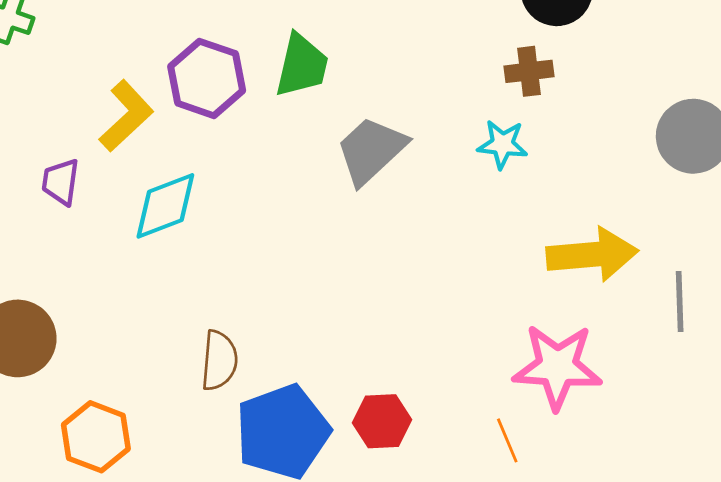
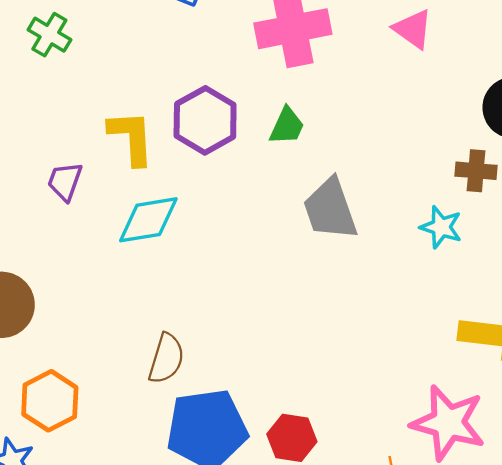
green trapezoid: (302, 65) -> (287, 126), size x0.7
yellow L-shape: (126, 116) -> (131, 138), turned -62
gray trapezoid: (371, 150) -> (330, 209), turned -78

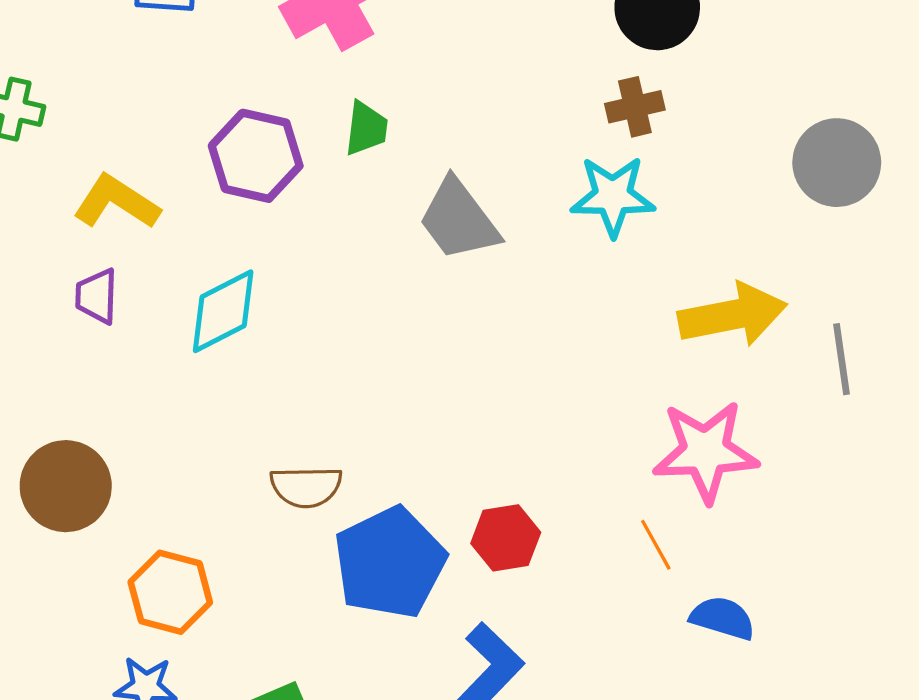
yellow L-shape: (131, 138) -> (116, 202), moved, turned -36
cyan star: (441, 227) -> (613, 196), size x1.4
brown semicircle: (166, 358) -> (306, 487), turned 90

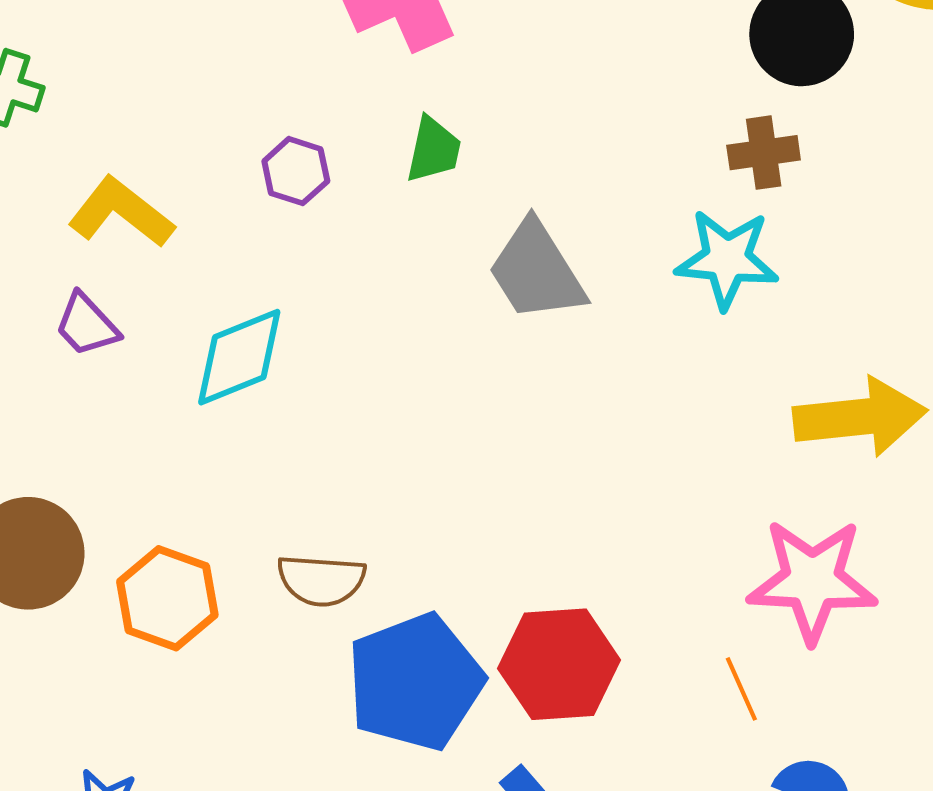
purple hexagon: (256, 156) -> (296, 171), size x0.6
purple trapezoid: (97, 296) -> (87, 325), turned -50
red hexagon: (506, 538) -> (559, 664), size x1.4
orange hexagon: (170, 592) -> (167, 598), moved

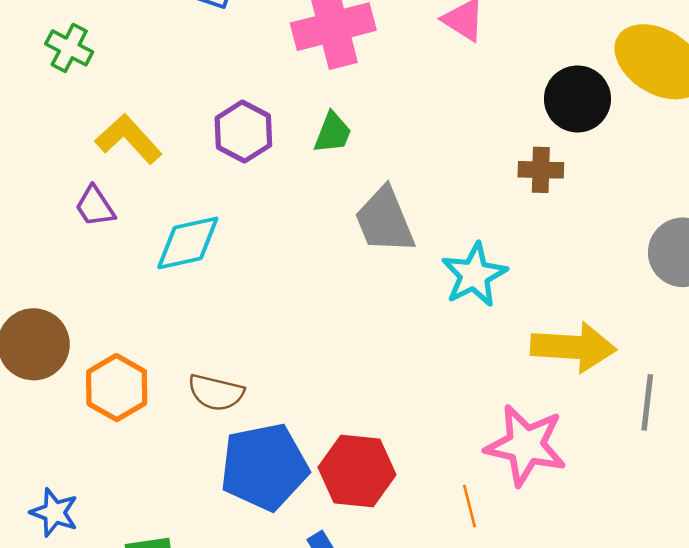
purple hexagon: (296, 171) -> (243, 132), size x1.4
cyan star: (727, 259) -> (474, 275), moved, turned 30

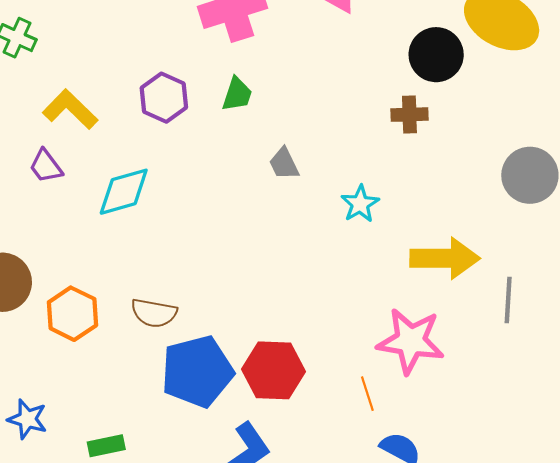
gray trapezoid: (385, 220) -> (284, 164), size x0.6
cyan star: (474, 275) -> (360, 204), size x0.7

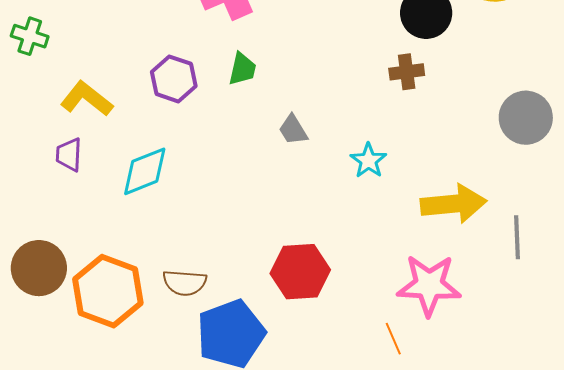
purple trapezoid: (46, 166) -> (69, 155), turned 45
orange hexagon: (72, 314) -> (108, 291), size x1.4
red hexagon: (274, 370) -> (300, 272), moved

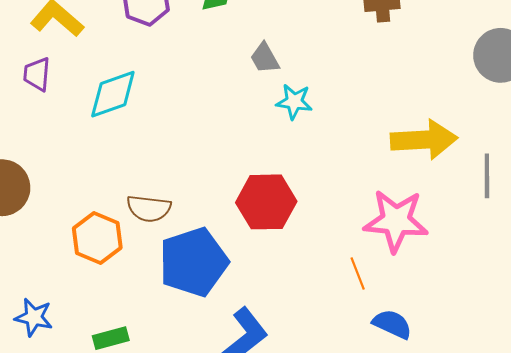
cyan star: (368, 161) -> (294, 102), moved, turned -30
orange hexagon: (108, 291) -> (97, 238), moved, size x0.7

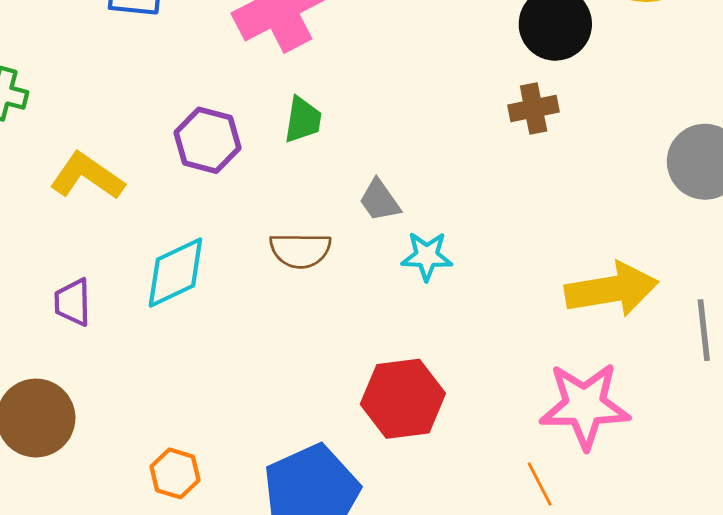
purple trapezoid: (37, 74) -> (73, 302), moved
brown semicircle: (149, 208) -> (300, 250), moved
orange hexagon: (97, 238) -> (175, 473), size x0.7

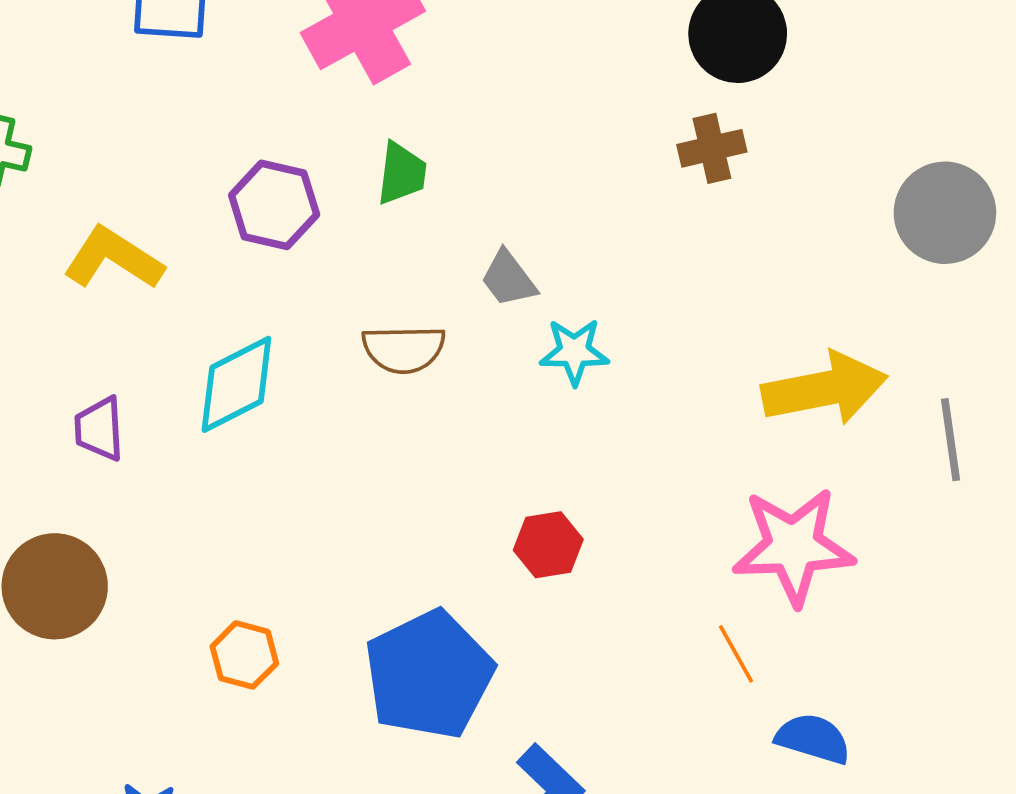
red hexagon: (403, 399) -> (548, 545), size x0.6

